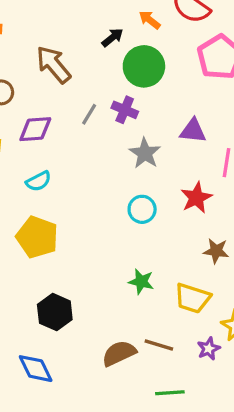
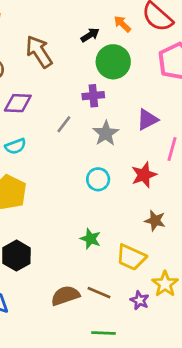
purple cross: (125, 110) -> (93, 96), turned -35
gray line: (89, 114) -> (64, 124), moved
purple triangle: (193, 131) -> (147, 120), turned -40
purple star: (209, 349) -> (140, 300), turned -30

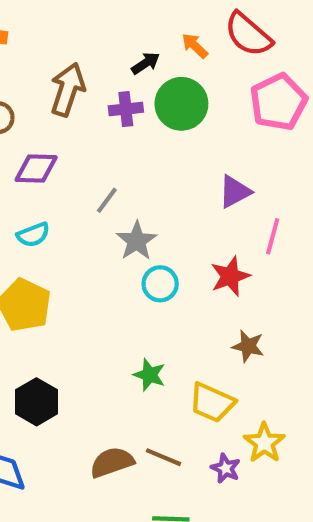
brown arrow: (39, 52) -> (68, 90), turned 52
purple cross: (93, 96) -> (126, 109), moved
gray star: (106, 133) -> (137, 241), moved

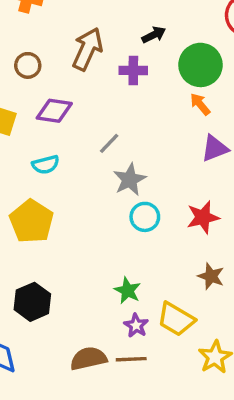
orange arrow: (195, 46) -> (200, 104), moved
green circle: (181, 104) -> (200, 65), moved
brown line: (163, 457) -> (131, 359), turned -32
purple star: (226, 468) -> (136, 325), moved

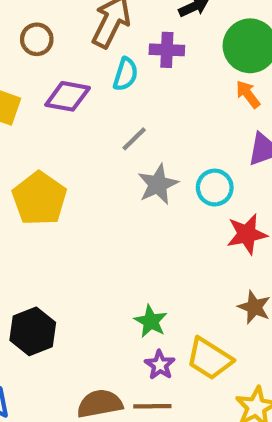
cyan semicircle: (46, 165) -> (126, 74), moved, turned -60
cyan circle: (145, 217) -> (215, 188), moved
yellow pentagon: (32, 221) -> (39, 199), moved

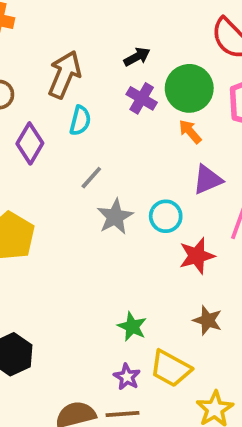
purple cross: (167, 50) -> (142, 98), moved, turned 32
purple diamond: (68, 96) -> (30, 143), turned -66
green star: (151, 321) -> (132, 327), moved

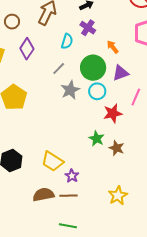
green circle: (189, 88) -> (93, 68), moved
cyan semicircle: (80, 121) -> (67, 41), moved
green star: (132, 327) -> (97, 139), moved
yellow trapezoid: (171, 368) -> (52, 161), moved

